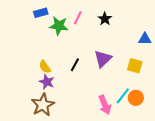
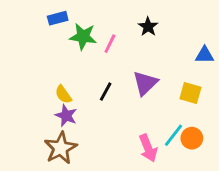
pink line: (78, 18) -> (110, 44), moved

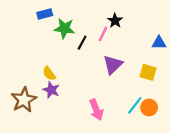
pink line: (110, 44) -> (103, 34), moved
black line: (106, 92) -> (82, 43), moved
brown star: (61, 148) -> (24, 100), moved
pink arrow: (148, 148) -> (96, 110), moved

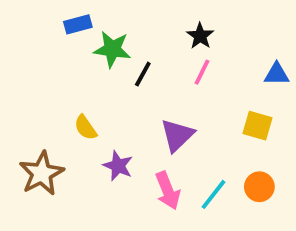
pink line: (103, 34) -> (202, 72), moved
purple triangle: (113, 65) -> (177, 135), moved
purple star: (51, 90) -> (118, 166), moved
cyan line: (135, 105) -> (214, 194), moved

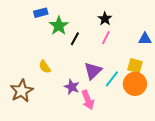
green star: (112, 49) -> (59, 26), turned 30
purple star: (118, 166) -> (72, 87), moved
orange circle: (259, 187) -> (135, 84), moved, size x1.5
cyan line: (214, 194) -> (112, 79), moved

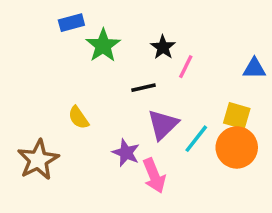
black star: (105, 19) -> (163, 47), moved
black line: (75, 39) -> (144, 88), moved, turned 48

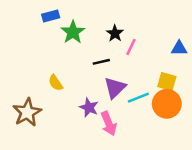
cyan line: (196, 139) -> (138, 98), turned 30

